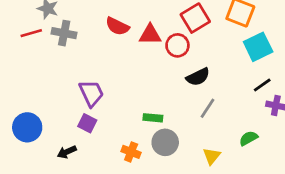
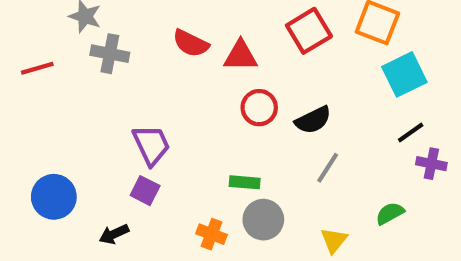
red line: (31, 33) -> (37, 68), moved
red circle: (177, 45) -> (259, 108), moved

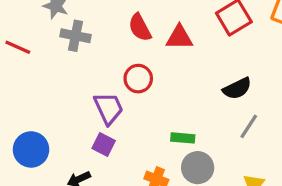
red semicircle: (191, 43) -> (140, 27), turned 36
red line: (37, 68) -> (18, 47), turned 40
red circle: (259, 108) -> (138, 79), moved

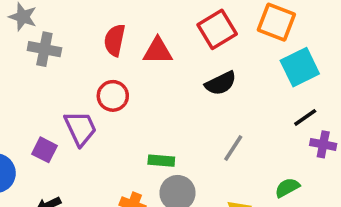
red semicircle: (140, 27) -> (115, 40), turned 40
black semicircle: (237, 88) -> (221, 83), moved
purple square: (104, 145) -> (44, 150), moved

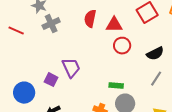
gray cross: (44, 49) -> (51, 24), turned -36
black semicircle: (221, 83) -> (155, 54), moved
red circle: (113, 96) -> (122, 46), moved

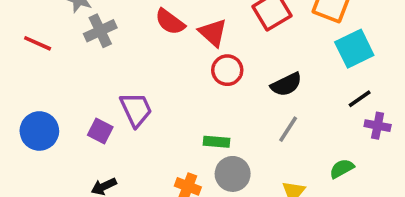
red semicircle: (90, 19) -> (170, 22), turned -66
red triangle: (114, 25) -> (213, 33), turned 42
blue circle: (24, 93) -> (39, 131), moved

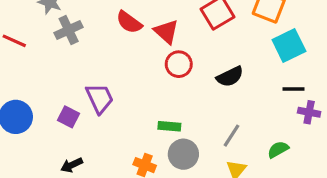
black line: (360, 99) -> (294, 89), turned 35
gray line: (288, 129) -> (232, 136), moved

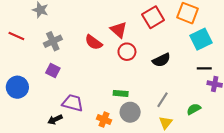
red semicircle: (129, 22) -> (94, 42), moved
gray cross: (69, 30) -> (53, 41), moved
purple trapezoid: (100, 98) -> (73, 103), moved, turned -50
purple square: (69, 117) -> (53, 70), moved

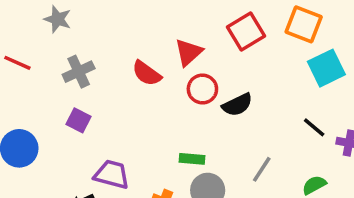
red triangle: (119, 30) -> (188, 52), turned 36
black semicircle: (161, 60) -> (237, 105), moved
black line: (204, 68) -> (314, 127), moved, turned 40

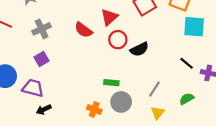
cyan square: (326, 68) -> (194, 27), turned 30
purple square: (79, 120) -> (42, 59), turned 32
purple trapezoid: (112, 175) -> (33, 88), moved

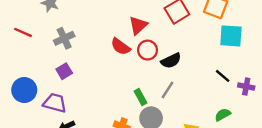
red semicircle: (83, 30) -> (121, 47), moved
green rectangle: (111, 83) -> (140, 97), turned 56
gray line: (154, 89) -> (167, 90), moved

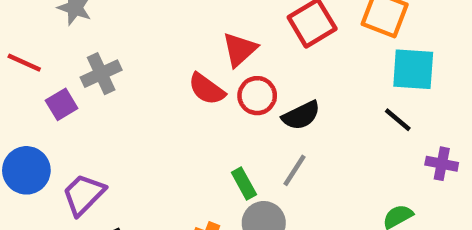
purple square: (64, 71) -> (62, 104), moved
black line: (223, 76) -> (398, 120), moved
purple trapezoid: (55, 103) -> (84, 194), turned -60

